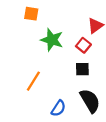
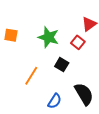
orange square: (31, 14) -> (11, 35), moved
black square: (82, 69) -> (62, 65), moved, turned 32

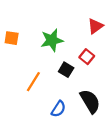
green star: (48, 37) -> (52, 40), turned -30
red square: (78, 42) -> (87, 57), moved

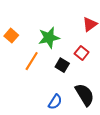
orange square: (12, 38) -> (11, 36), turned 32
orange line: (33, 82) -> (32, 61), moved

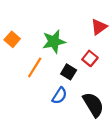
blue semicircle: (55, 102) -> (59, 96), moved

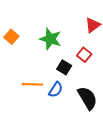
green star: (54, 42) -> (50, 39), turned 30
orange line: (35, 67) -> (32, 84), moved, turned 60

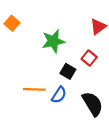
orange square: (11, 37) -> (12, 23), moved
green star: (50, 39) -> (53, 41), turned -30

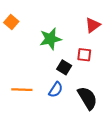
red square: (89, 58) -> (84, 55), turned -32
orange line: (34, 89) -> (22, 90), moved

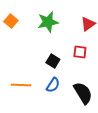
green star: (50, 39) -> (48, 22), moved
black square: (64, 67) -> (53, 61), moved

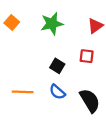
blue semicircle: (53, 85) -> (57, 92), turned 98

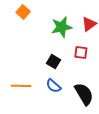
orange square: (12, 23) -> (23, 12), moved
green star: (52, 24) -> (62, 27), moved

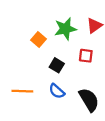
orange square: (23, 12) -> (39, 40), moved

